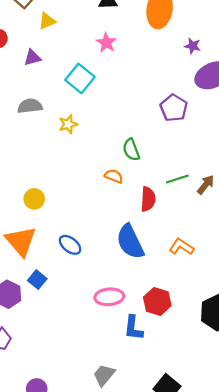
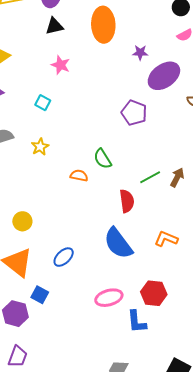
cyan square: (80, 78) -> (43, 103), size x0.6
orange semicircle: (114, 176) -> (79, 176), moved
blue ellipse: (70, 245) -> (64, 257), turned -70

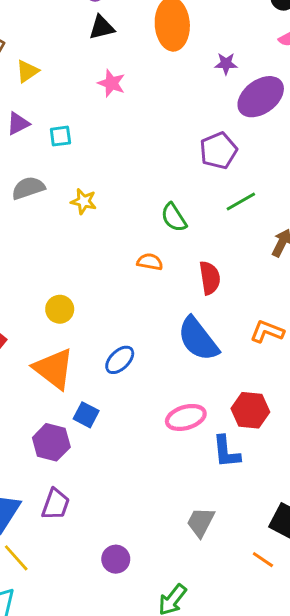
cyan square: (43, 103) -> (60, 136), moved, turned -35
purple pentagon: (134, 113) -> (218, 151), turned 30
yellow star: (40, 147) -> (84, 201), turned -30
orange semicircle: (79, 176) -> (150, 262), moved
green line: (150, 177) -> (241, 201), moved

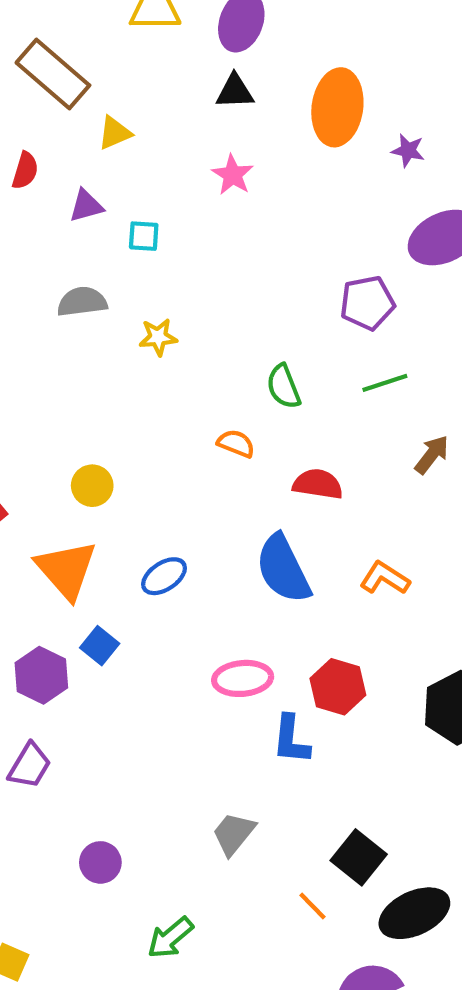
purple star: (226, 64) -> (408, 150), moved
yellow star: (84, 201) -> (158, 337), turned -30
red semicircle: (210, 278) -> (318, 484), turned -84

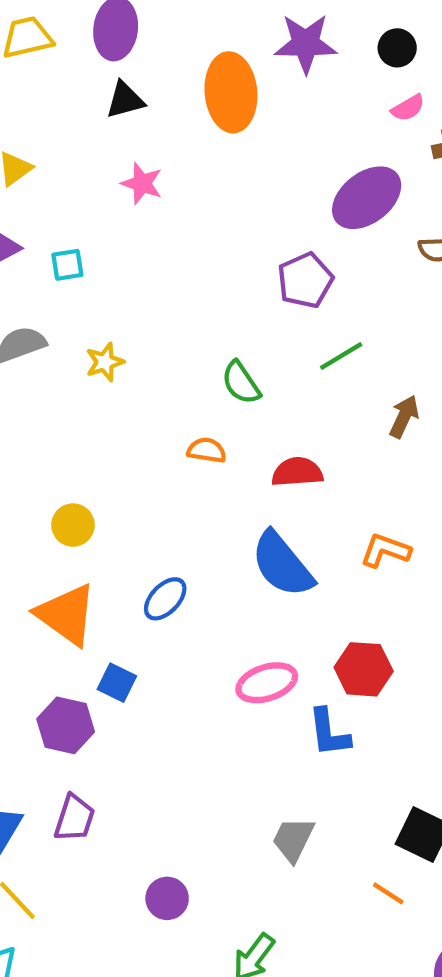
purple star: (408, 150) -> (306, 44), moved, size x1.8

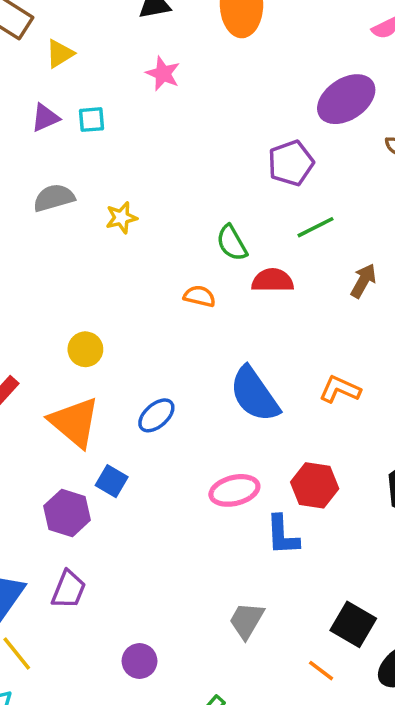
cyan square: (67, 265) -> (92, 120), moved
red semicircle: (297, 472) -> (273, 280), moved

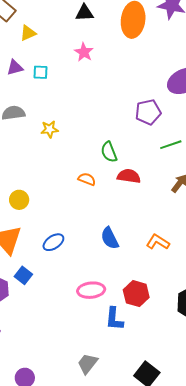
green line: (315, 227) -> (171, 145), moved
blue semicircle: (254, 394) -> (110, 238), size x0.7

